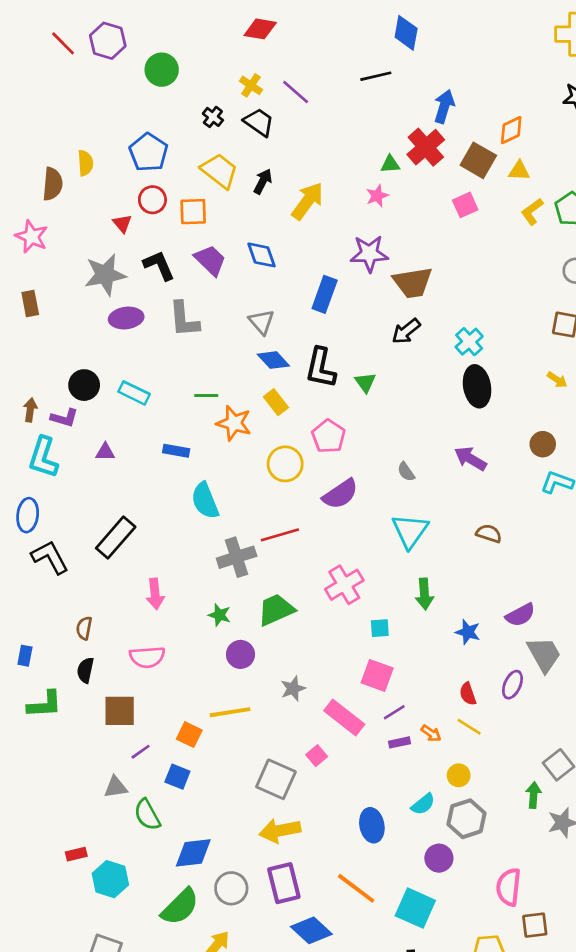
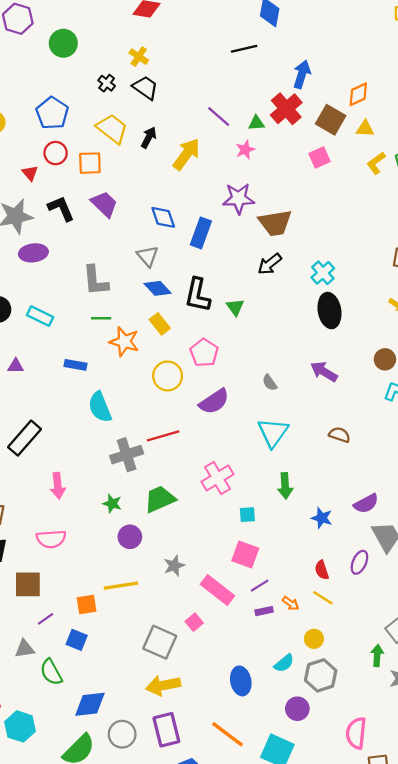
purple line: (296, 92) -> (219, 116), moved
blue diamond: (262, 255) -> (163, 217), moved
gray L-shape: (184, 319) -> (95, 281), moved
orange square: (189, 735) -> (87, 604), turned -35

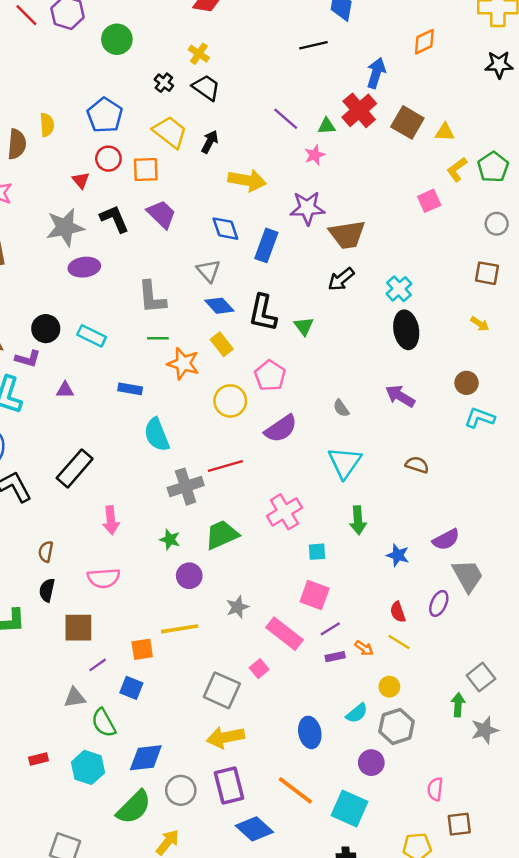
orange diamond: (358, 94) -> (424, 42), moved
yellow arrow: (186, 154) -> (247, 180), moved, turned 64
pink square: (320, 157) -> (429, 201), moved
cyan hexagon: (20, 726) -> (88, 767), moved
pink semicircle: (356, 733) -> (435, 789), size x0.7

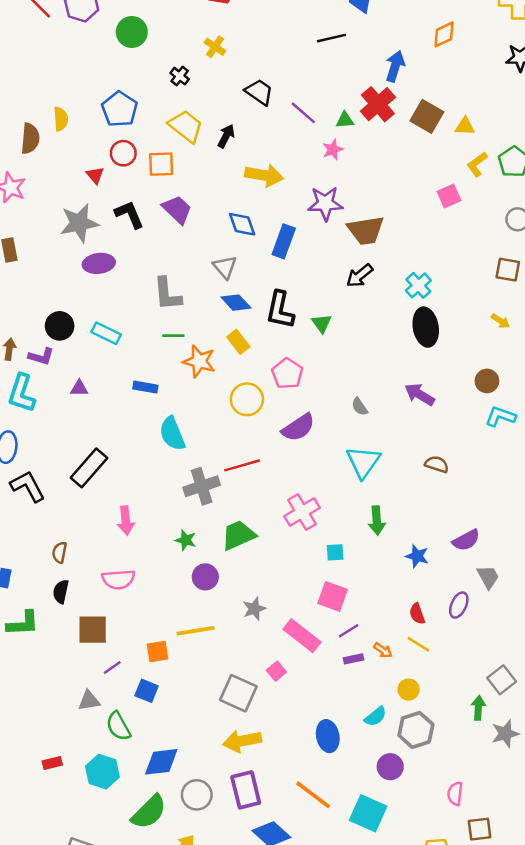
black trapezoid: (206, 87) -> (259, 92), moved
gray trapezoid: (468, 576) -> (488, 577), size x0.7

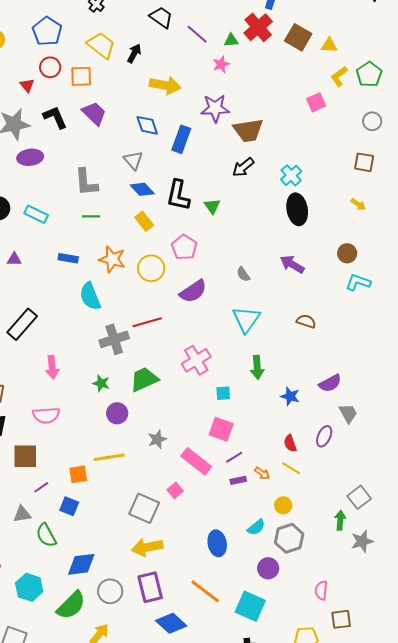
orange star: (199, 361) -> (112, 259), moved
cyan hexagon: (102, 772) -> (29, 587), moved

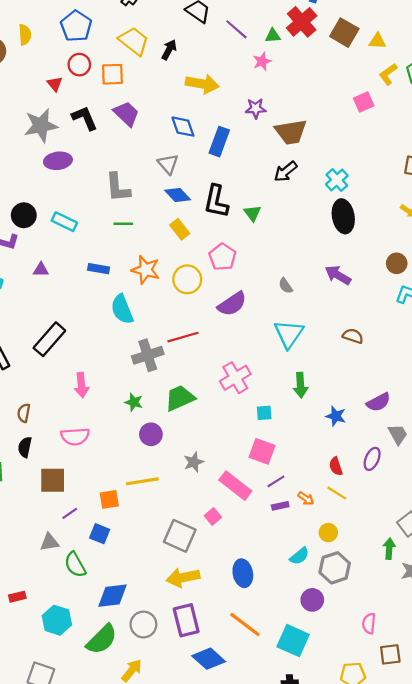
purple star: (215, 108) -> (256, 108), size x0.7
blue ellipse: (217, 543) -> (243, 573), moved

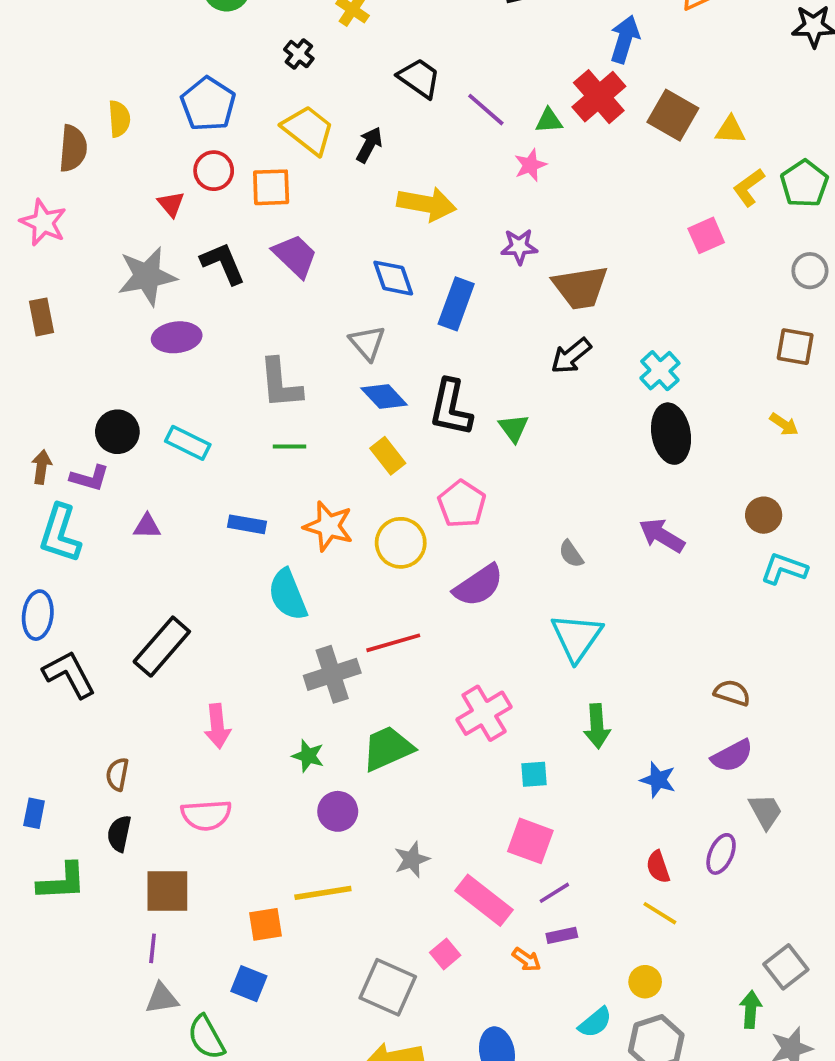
brown semicircle: (353, 336) -> (732, 693), moved
orange arrow: (306, 498) -> (527, 959), moved
purple line: (70, 513) -> (153, 948), moved, turned -49

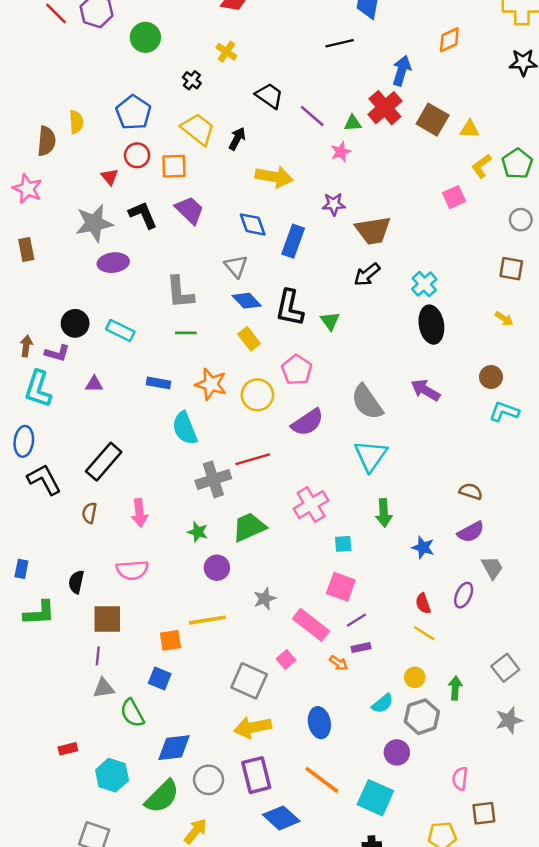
gray semicircle: (571, 554) -> (367, 402), size x2.0
brown semicircle: (117, 774) -> (89, 513), moved
green arrow: (751, 1009) -> (455, 688), moved

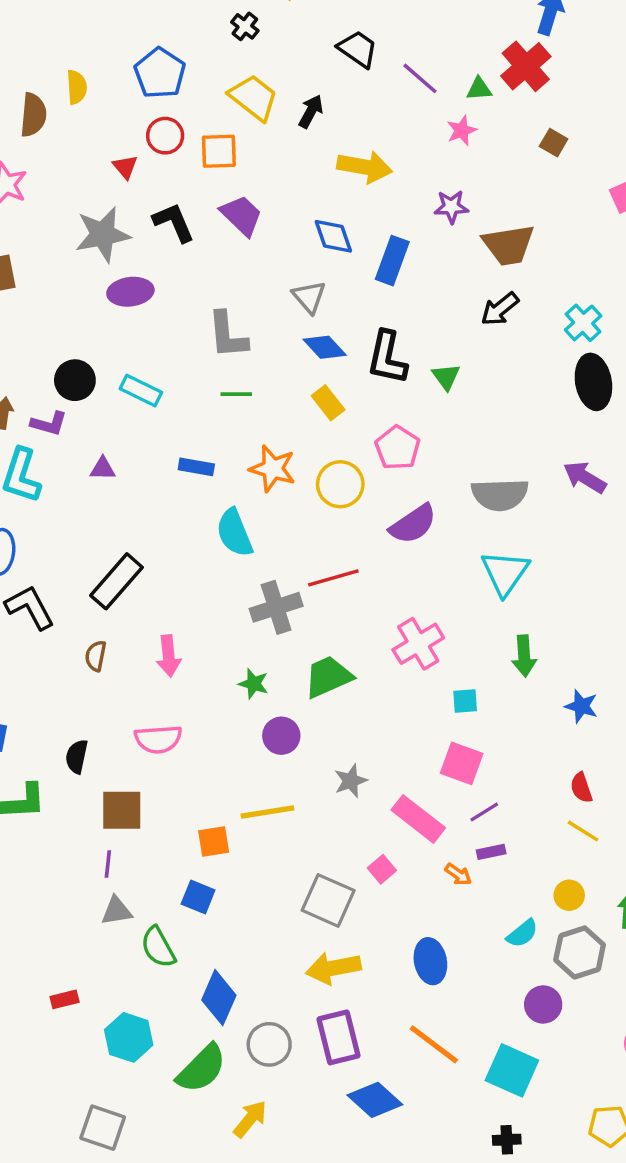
brown square: (433, 120) -> (554, 143), moved, size x0.6
gray semicircle: (367, 402) -> (500, 495), turned -57
blue diamond: (174, 748) -> (219, 998), turned -60

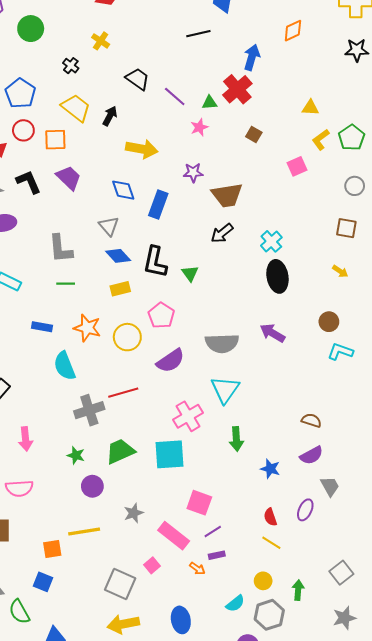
yellow rectangle: (328, 403) -> (120, 289), turned -66
pink cross: (418, 644) -> (188, 416), moved
cyan square: (465, 701) -> (170, 454), moved, size x2.0

